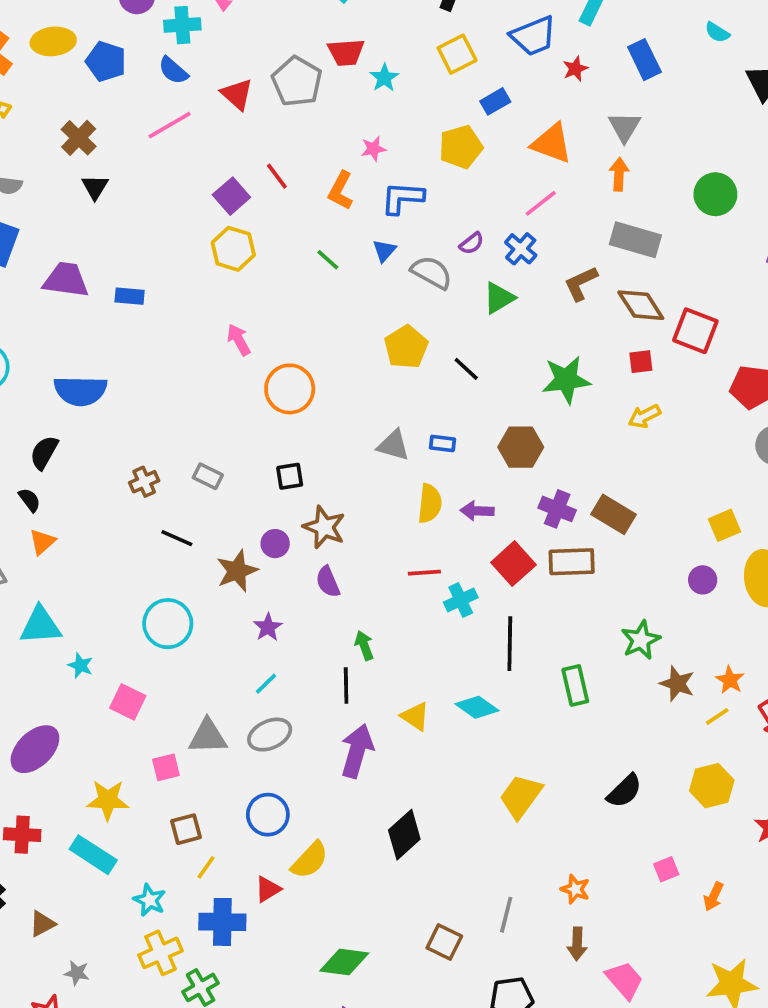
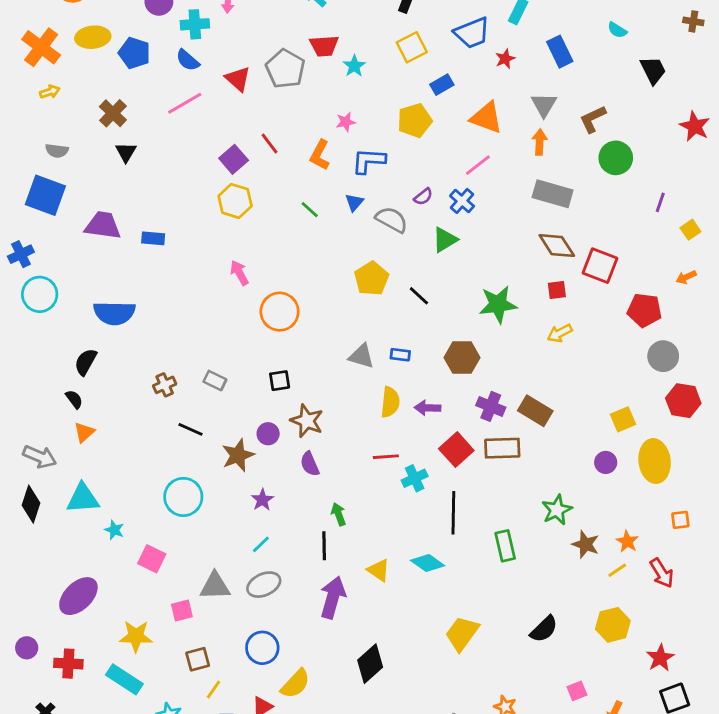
brown L-shape: (581, 283) -> (593, 119), moved

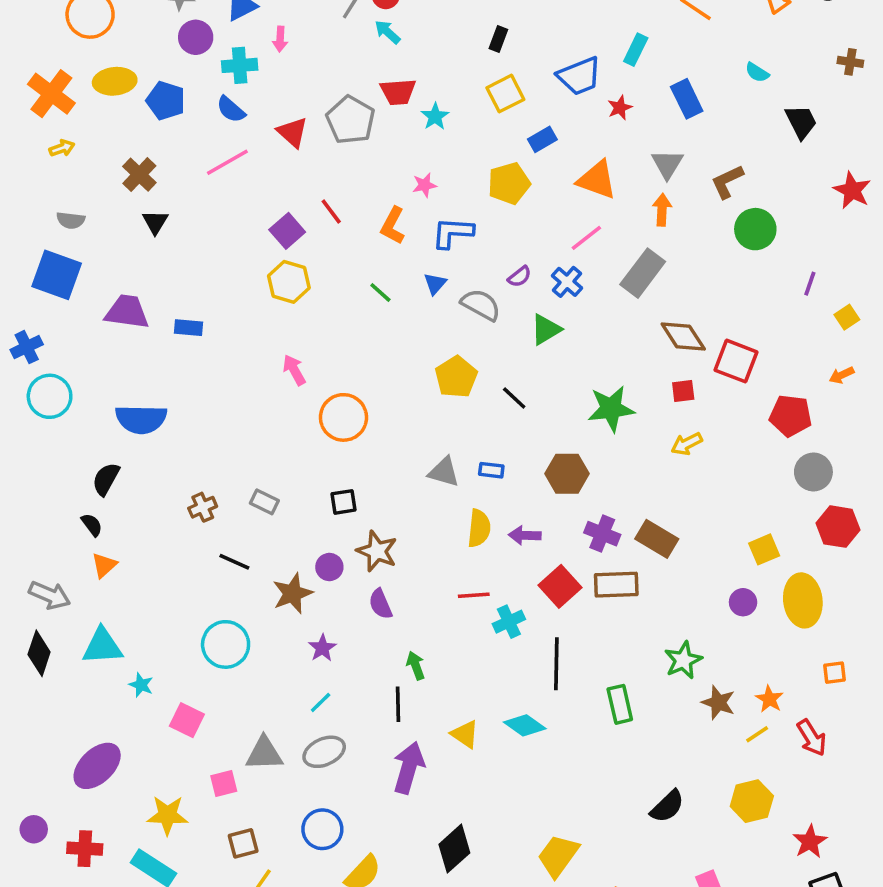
gray rectangle: (553, 194) -> (643, 273), moved, turned -69
yellow trapezoid: (462, 633) -> (558, 856), moved

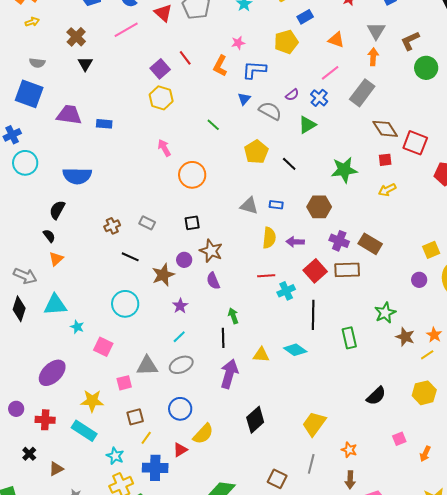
orange triangle: (597, 180) -> (336, 40), size x0.7
green line: (380, 292) -> (213, 125), moved
yellow triangle: (465, 734) -> (261, 355), turned -30

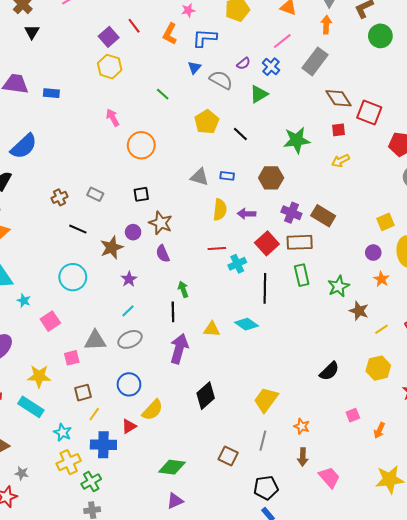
blue semicircle: (77, 176) -> (24, 146), turned -44
orange star: (434, 335) -> (381, 279), moved
green rectangle: (349, 338) -> (302, 275), moved
pink square: (103, 347) -> (50, 321), turned 30

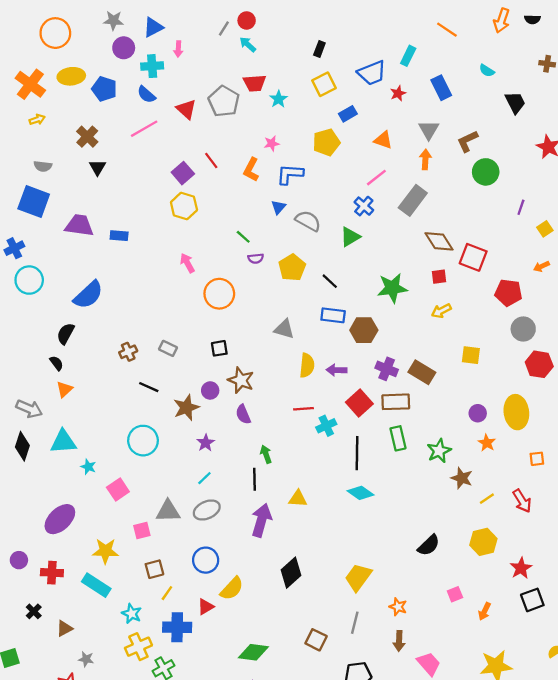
purple semicircle: (243, 64) -> (256, 258), moved, turned 32
blue rectangle: (227, 176) -> (333, 315), moved, size x1.5
yellow square: (386, 222) -> (471, 355), moved, turned 30
cyan diamond: (247, 324) -> (360, 493), moved

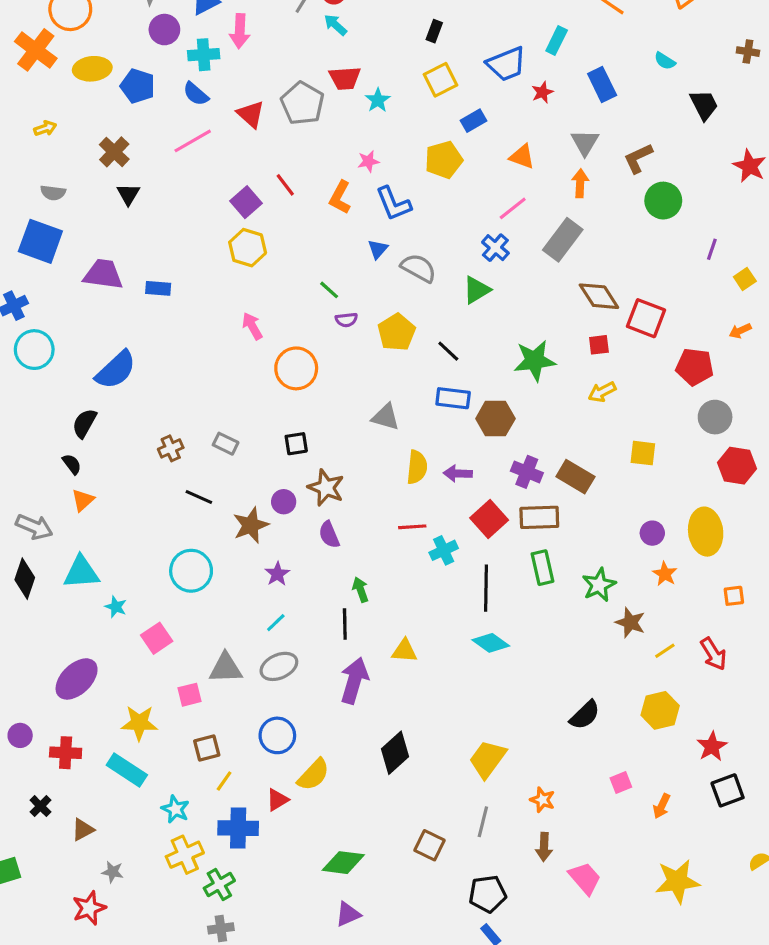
pink arrow: (178, 49) -> (240, 31), size x1.5
orange cross: (30, 84) -> (36, 50), moved
blue L-shape: (290, 174) -> (393, 204), turned -116

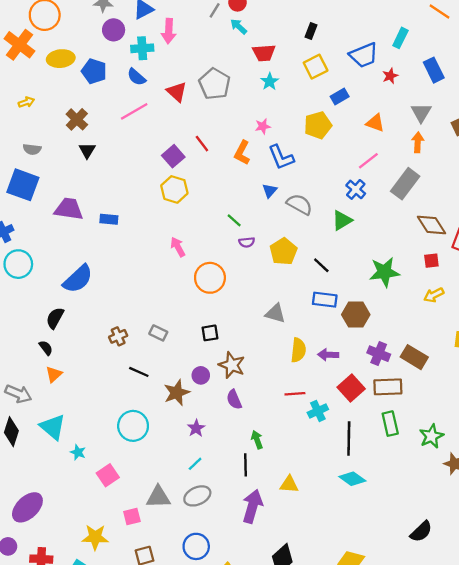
red trapezoid: (345, 78) -> (264, 53), moved
cyan triangle: (81, 572) -> (53, 427), turned 44
purple ellipse: (77, 679) -> (27, 507), moved

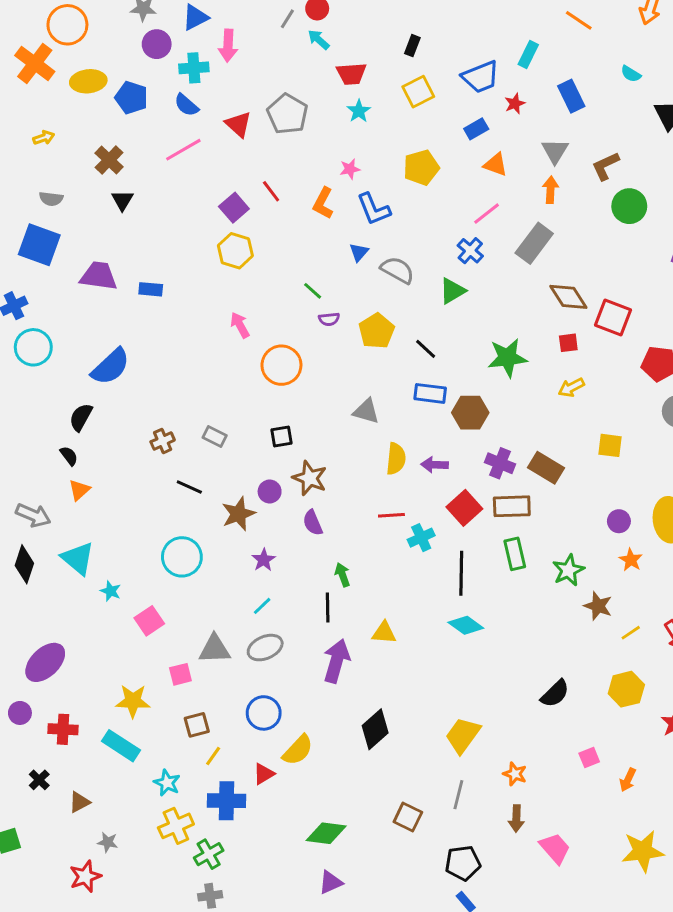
blue rectangle: (340, 96) -> (476, 129), moved

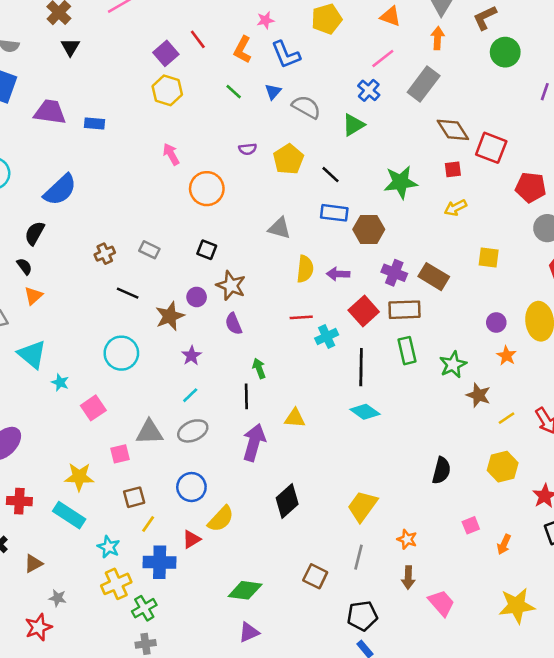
green line: (313, 291) -> (234, 92), moved
black square: (281, 436) -> (207, 250), turned 30
black semicircle: (555, 694) -> (441, 470), turned -32

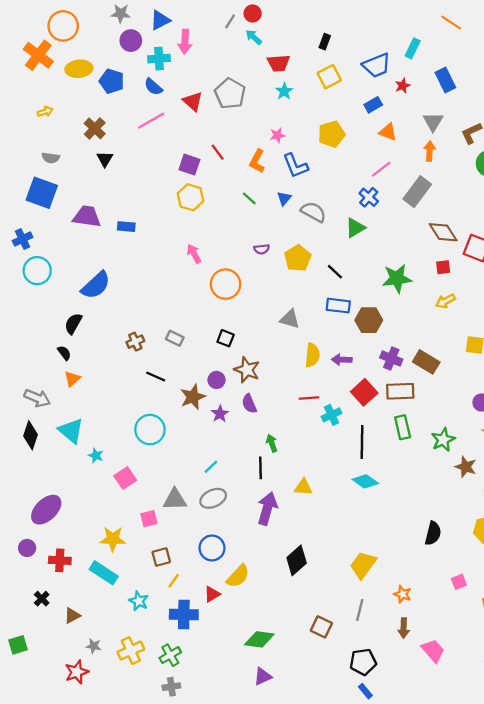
purple square: (166, 53) -> (189, 165), turned -30
purple star: (191, 356) -> (220, 414), moved
yellow cross: (116, 584) -> (131, 651), moved

